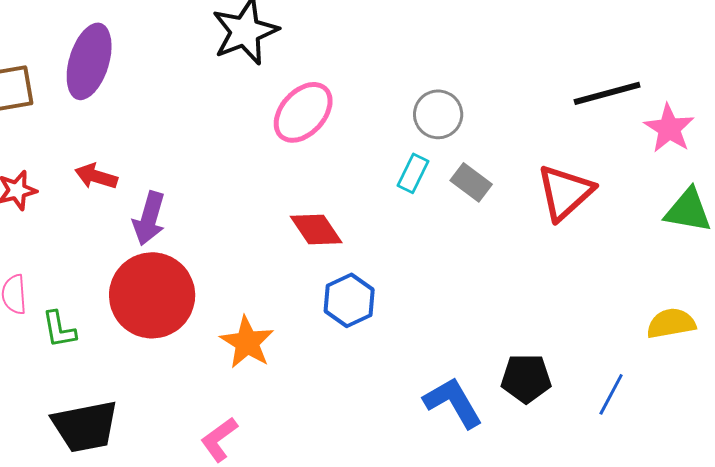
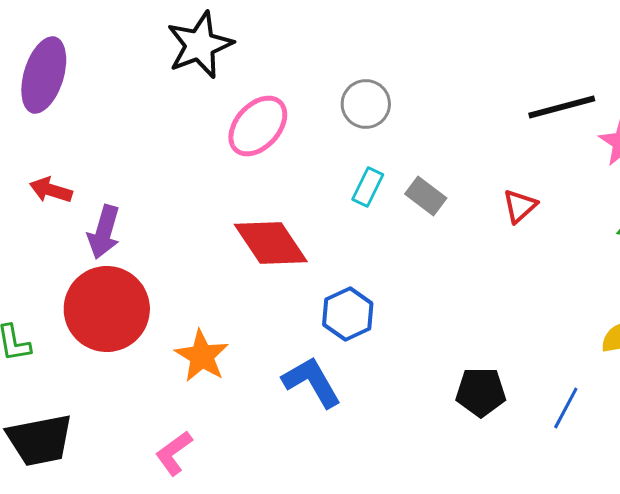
gray circle: (438, 114) -> (366, 104), moved
red triangle: (565, 192) -> (520, 206), size x0.6
red diamond: (316, 229) -> (271, 243), size x1.4
blue hexagon: (349, 300) -> (348, 314), moved
blue L-shape: (453, 402) -> (312, 382), moved

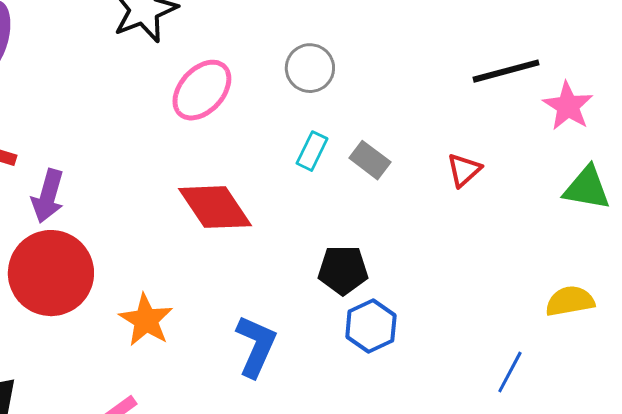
blue hexagon: (348, 314) -> (371, 326), moved
blue L-shape: (312, 382) -> (256, 346), turned 54
black pentagon: (481, 392) -> (343, 270), moved

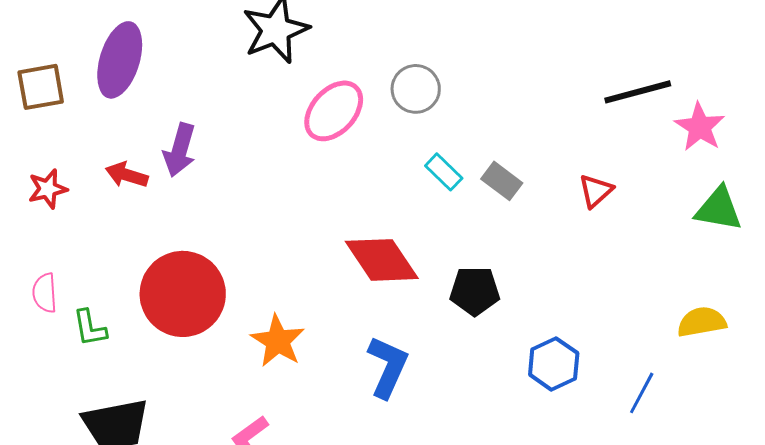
gray circle: (310, 68) -> (416, 89), moved
cyan rectangle: (312, 151) -> (444, 172), turned -72
purple arrow: (48, 196) -> (180, 150), moved
red diamond: (215, 207) -> (382, 260), moved
blue hexagon: (371, 326) -> (554, 364), moved

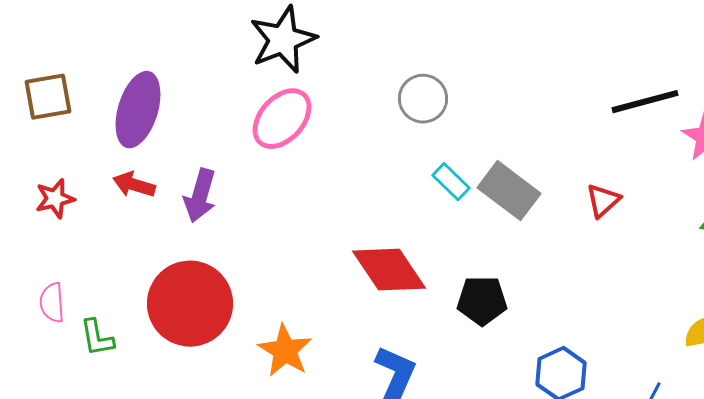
purple ellipse: (120, 60) -> (138, 110), moved
pink ellipse: (334, 111) -> (282, 119), moved
purple arrow: (180, 150) -> (200, 196), moved
gray rectangle: (502, 181) -> (509, 191), size x1.5

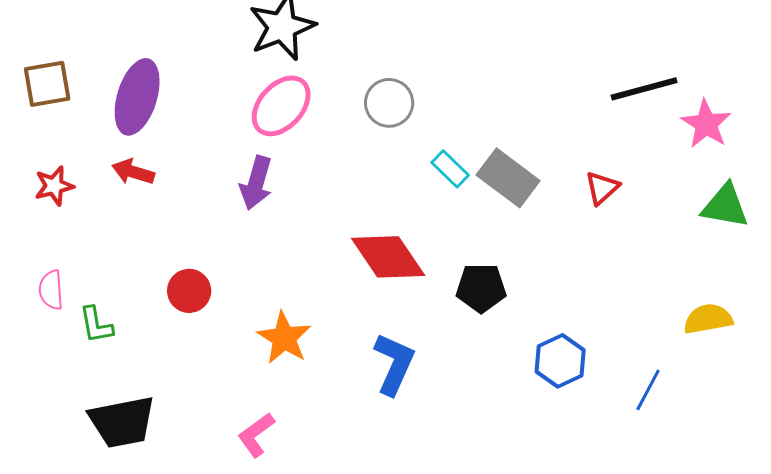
gray circle: (423, 99) -> (389, 103), moved
purple arrow: (200, 196) -> (256, 183), moved
red circle: (190, 304) -> (189, 291), size x0.5

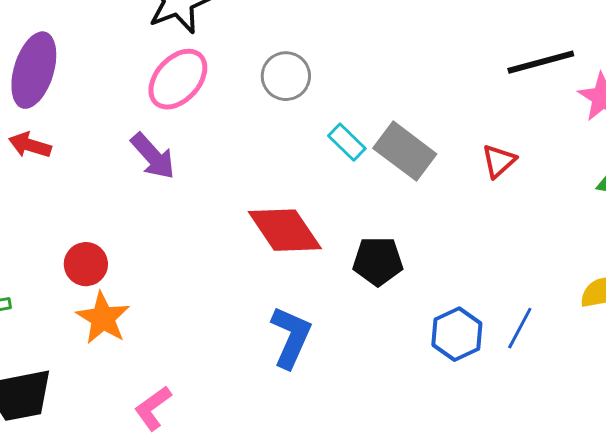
purple arrow: (256, 183) -> (153, 156), turned -58
orange star: (284, 338) -> (103, 318), moved
blue line: (648, 390) -> (520, 328), moved

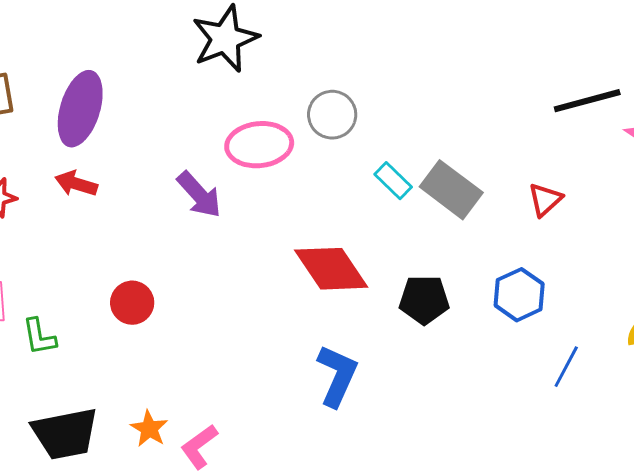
pink ellipse: (178, 79) -> (259, 145), moved, turned 42
orange star: (103, 318) -> (149, 429), moved, size x0.7
blue hexagon: (457, 334) -> (519, 295), moved

